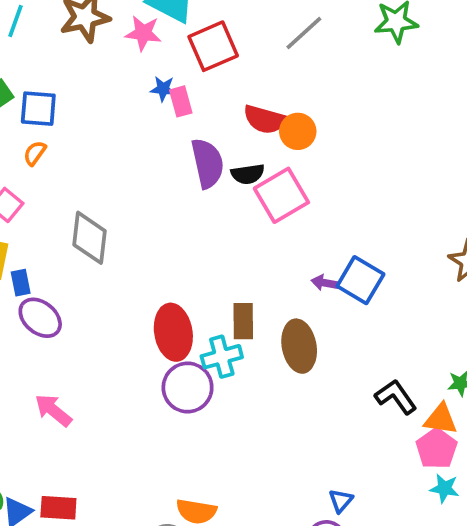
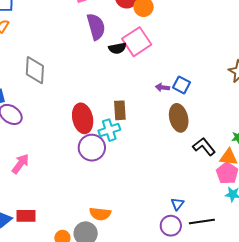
black semicircle: (248, 174) -> (117, 48), moved
blue square: (360, 280) -> (182, 85), size x0.7
brown ellipse: (299, 346) -> (179, 118), moved
pink arrow: (53, 410) -> (20, 164), turned 90

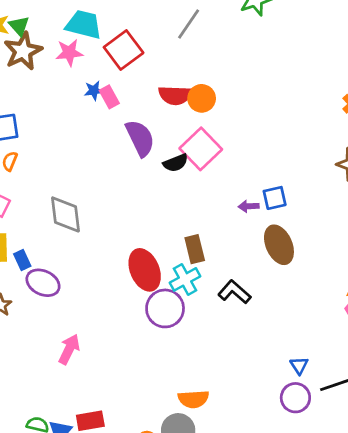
blue square: (182, 85) -> (275, 198), turned -30
black L-shape: (204, 147) -> (234, 292), moved

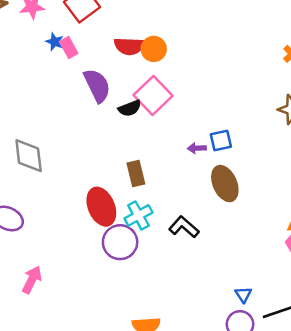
blue star: (94, 91) -> (55, 42), turned 30
brown rectangle: (195, 249) -> (136, 174), moved

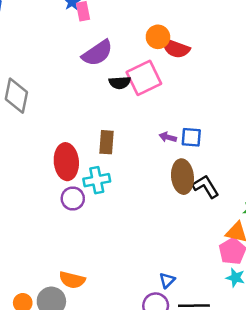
red semicircle: (129, 46) -> (176, 48), moved
purple semicircle: (97, 85) -> (97, 53), turned 64
black L-shape: (184, 227) -> (206, 186), moved
purple circle: (120, 242) -> (73, 199), size x0.7

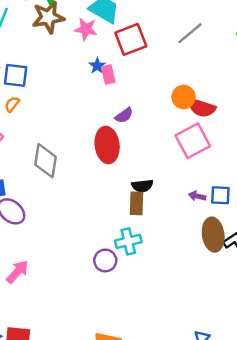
purple semicircle: (97, 53) -> (124, 115), size x0.6
pink square: (144, 78) -> (193, 141), moved
black semicircle: (120, 83) -> (142, 186), moved
red ellipse: (66, 162) -> (107, 145), moved

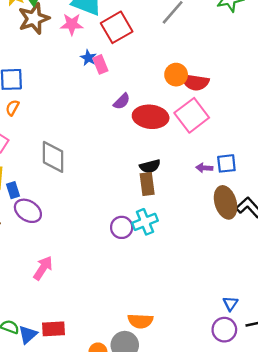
red ellipse: (107, 145) -> (151, 117), moved, turned -68
purple circle: (105, 260) -> (122, 227), moved

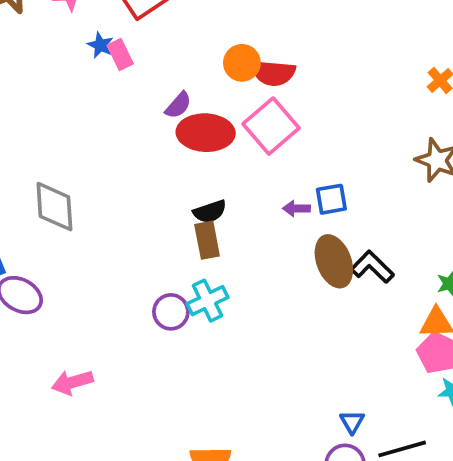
purple semicircle: (122, 101) -> (178, 105), moved
pink arrow: (43, 268) -> (72, 382), moved, turned -135

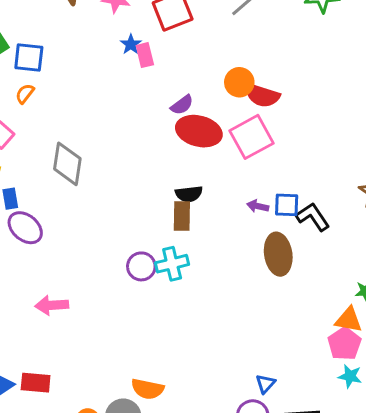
black L-shape: (372, 267) -> (313, 217), moved

